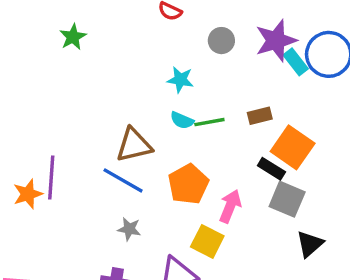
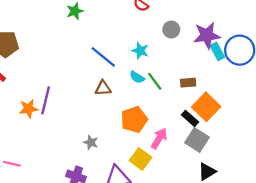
green line: (209, 122) -> (155, 81), turned 54
brown triangle: (134, 145) -> (103, 88), size x0.7
blue line: (123, 180) -> (103, 57), moved

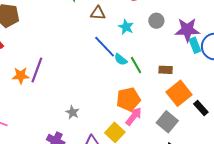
cyan star: (140, 51) -> (126, 27), moved
blue line: (103, 57) -> (105, 47), moved
brown triangle: (103, 88) -> (98, 13), moved
black rectangle: (190, 118) -> (201, 108), moved
orange pentagon: (134, 120) -> (128, 99), moved

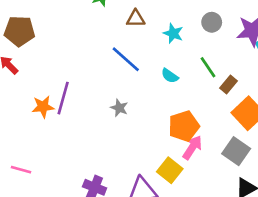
blue line: (105, 47) -> (126, 59), moved
green line: (136, 65) -> (208, 67), moved
brown rectangle: (166, 70) -> (229, 84), turned -48
gray star: (72, 112) -> (119, 108), moved

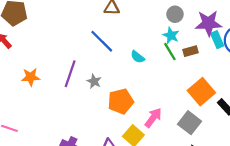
cyan star: (173, 33) -> (171, 35), moved
brown rectangle: (229, 84) -> (191, 51), moved, turned 32
purple line: (63, 98) -> (70, 74), moved
orange pentagon: (184, 126) -> (121, 101), moved

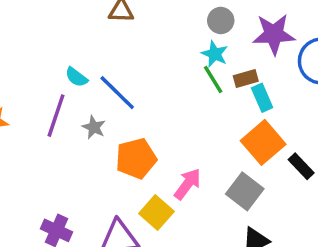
cyan rectangle: (217, 40) -> (262, 98), moved
blue line: (102, 41) -> (117, 93), moved
cyan semicircle: (138, 57) -> (76, 77), moved

